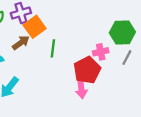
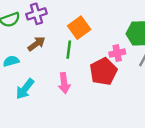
orange square: (35, 27) -> (79, 28), moved
pink arrow: (81, 88) -> (64, 83), moved

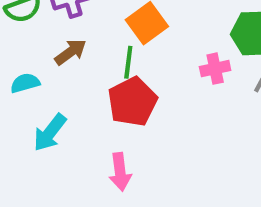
red pentagon: (103, 72) -> (132, 102), moved
pink arrow: (64, 83) -> (120, 172), moved

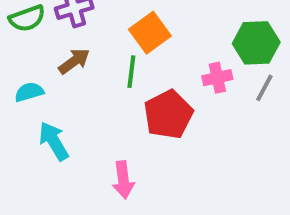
red pentagon: (132, 102) -> (168, 114), moved
cyan arrow: (50, 133) -> (54, 141), turned 111

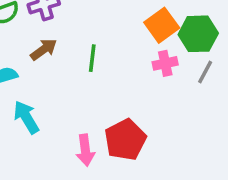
orange square: (150, 33) -> (162, 25), moved
red pentagon: (168, 114) -> (125, 140), moved

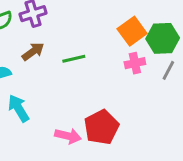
green line: (92, 58) -> (74, 59), turned 70
pink arrow: (85, 150) -> (68, 136), turned -70

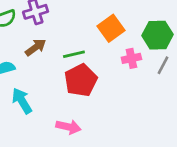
orange square: (132, 31) -> (111, 28), moved
red pentagon: (101, 127) -> (81, 80), moved

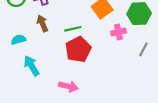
brown arrow: (36, 47) -> (42, 23), turned -77
gray line: (163, 65) -> (143, 49), moved

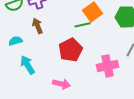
green line: (73, 29) -> (82, 25), moved
pink cross: (118, 32) -> (107, 66), moved, size x1.5

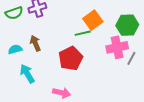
brown arrow: (37, 26) -> (35, 43), moved
pink cross: (107, 66) -> (117, 47), moved

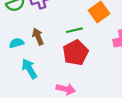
green line: (83, 33) -> (74, 30), moved

